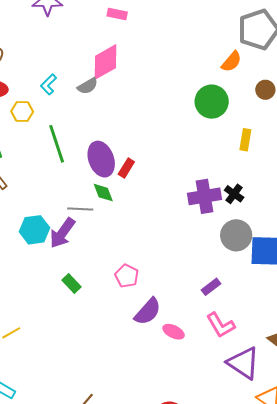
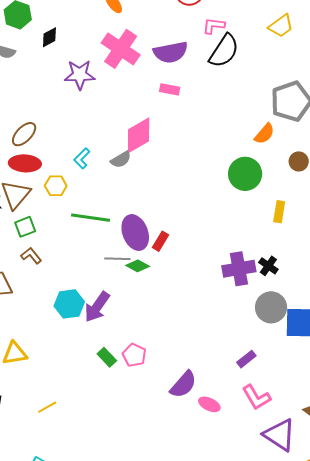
pink rectangle: (117, 14) -> (170, 89), moved
green line: (57, 144) -> (91, 218), turned -63
green diamond: (103, 193) -> (138, 266), turned -40
gray line: (80, 209) -> (117, 259), moved
pink pentagon: (127, 276) -> (134, 355), moved

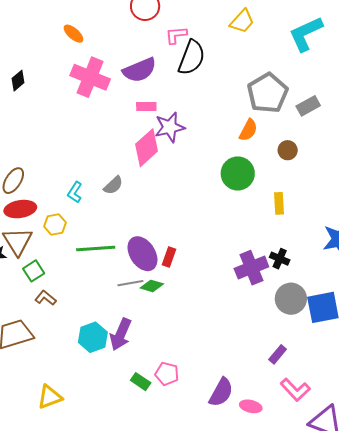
purple star: (80, 75) -> (170, 127), moved
pink diamond: (139, 135) -> (147, 148), moved

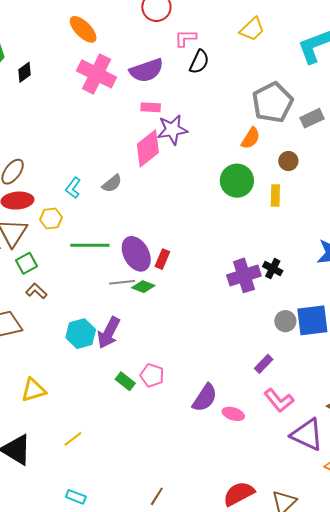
orange ellipse: (73, 34) -> (83, 29), size x1.4
black semicircle: (192, 58) -> (199, 62), size x0.7
yellow rectangle: (279, 203) -> (275, 195), moved
gray circle: (291, 299) -> (285, 321), moved, size x0.7

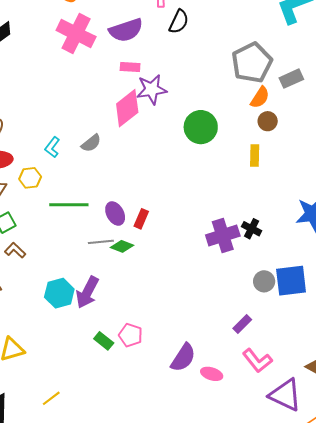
orange semicircle: (251, 138) -> (260, 97), moved
green circle: (237, 181) -> (201, 127), moved
purple ellipse: (136, 254) -> (115, 213), size x0.7

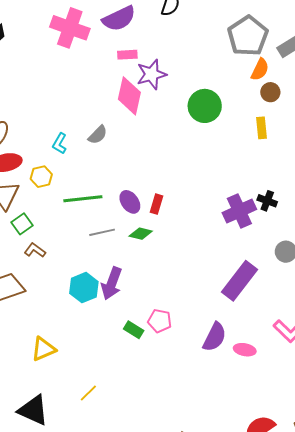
pink diamond: (127, 108) -> (129, 96), turned -33
gray line: (101, 242) -> (102, 232), moved
purple rectangle: (242, 324) -> (240, 281), moved, size x2.0

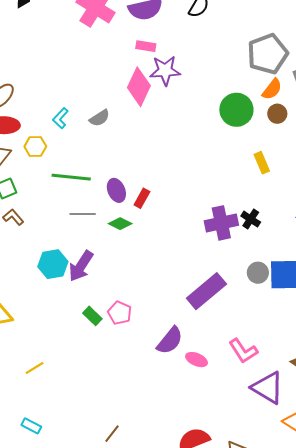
green circle: (205, 106) -> (236, 110), moved
yellow rectangle: (261, 128) -> (262, 163), moved, turned -30

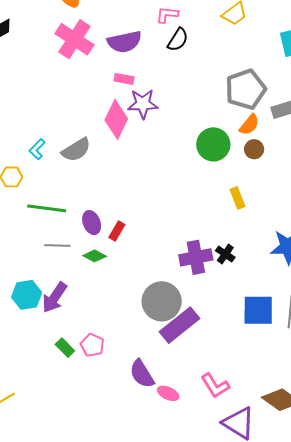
gray semicircle: (100, 118) -> (76, 150), size x1.4
gray circle: (258, 273) -> (162, 301), moved, size x1.8
purple semicircle: (170, 341) -> (142, 374), turned 108

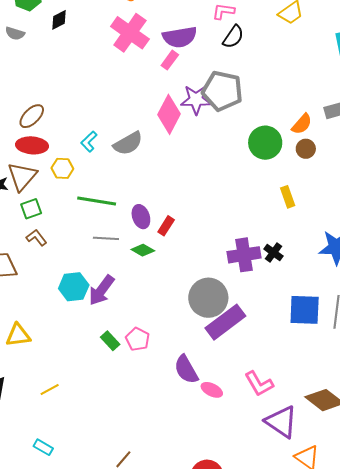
pink rectangle: (124, 79) -> (170, 60), moved, turned -66
gray pentagon: (246, 89) -> (222, 91), moved, turned 30

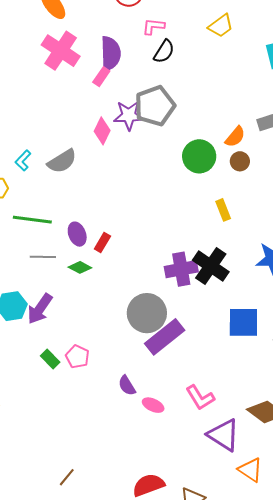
purple semicircle: (180, 37) -> (111, 53), turned -80
gray pentagon: (222, 91) -> (155, 106), turned -30
pink diamond: (169, 114) -> (102, 131), size x0.7
black cross: (274, 253) -> (211, 266), size x1.8
purple semicircle: (186, 369) -> (127, 385), size x0.7

